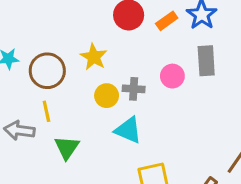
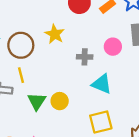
yellow circle: (107, 96) -> (60, 101), moved
cyan triangle: (128, 130) -> (102, 84), moved

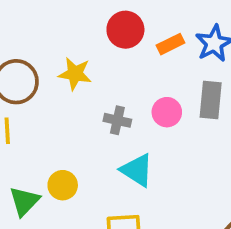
yellow star: (55, 34) -> (75, 74), turned -30
green triangle: (37, 101) -> (24, 201), moved

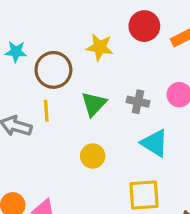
yellow star: (75, 74) -> (100, 47), moved
green triangle: (24, 201) -> (94, 104), moved

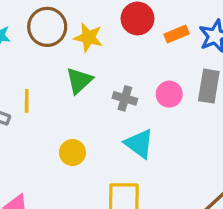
brown circle: (53, 70) -> (47, 27), moved
green triangle: (94, 104) -> (79, 81), moved

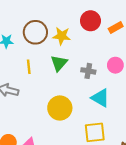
yellow line: (27, 101) -> (29, 67), moved
yellow circle: (72, 153) -> (60, 108), size x1.5

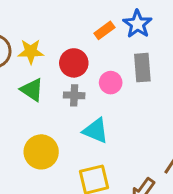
red circle: (90, 21) -> (74, 63), moved
green triangle: (59, 63) -> (32, 90), turned -30

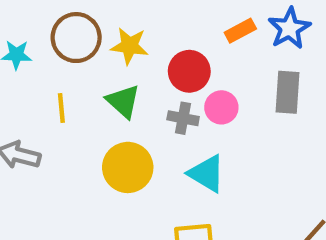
pink circle: (111, 83) -> (221, 107), moved
yellow circle: (41, 152) -> (128, 167), moved

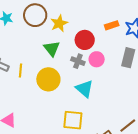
yellow star: (129, 46) -> (59, 23), turned 30
yellow line: (61, 108) -> (21, 70), moved

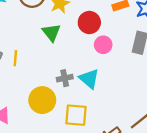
gray cross: (78, 61) -> (65, 78), moved, turned -32
yellow circle: (48, 79) -> (42, 100), moved

